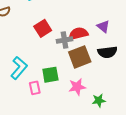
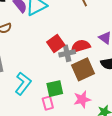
red square: (43, 28) -> (56, 44), moved
pink rectangle: (35, 88) -> (48, 103), moved

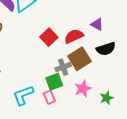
gray cross: (67, 53) -> (63, 67), moved
cyan L-shape: (23, 84) -> (23, 95), moved, turned -140

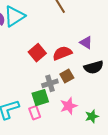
brown square: (80, 59) -> (67, 76), size x0.6

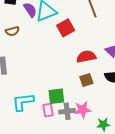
red square: (37, 53) -> (66, 28), moved
gray cross: (50, 83) -> (67, 111), moved

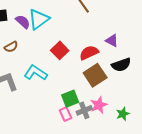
red square: (66, 28) -> (60, 50), moved
brown square: (86, 80) -> (95, 75), size x1.6
cyan L-shape: (23, 102) -> (36, 73), moved, turned 55

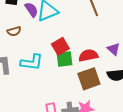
cyan L-shape: (36, 73) -> (32, 62), turned 140
green square: (70, 99) -> (65, 59), moved

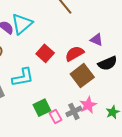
green square: (65, 59) -> (42, 108), moved

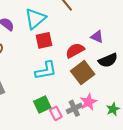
cyan triangle: (22, 24) -> (35, 18), moved
red square: (45, 53) -> (44, 40), moved, turned 36
cyan L-shape: (23, 77) -> (46, 70), moved

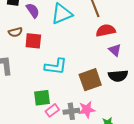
red square: (44, 40) -> (33, 41), moved
red semicircle: (75, 50) -> (106, 30), moved
pink rectangle: (56, 113) -> (52, 110), turned 64

